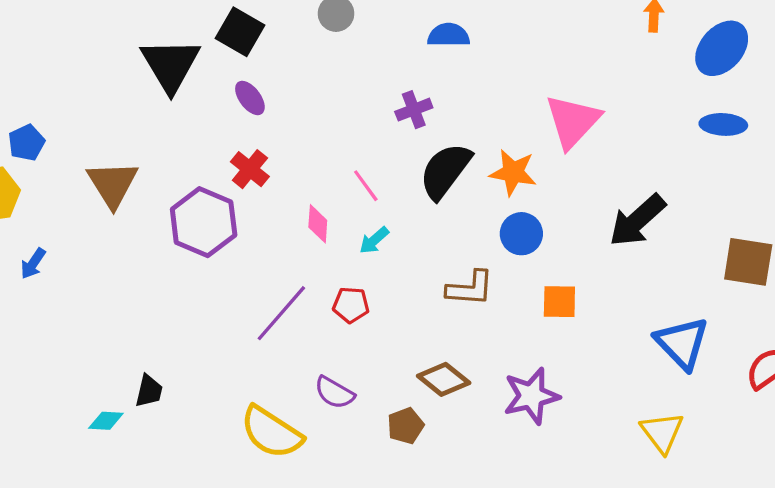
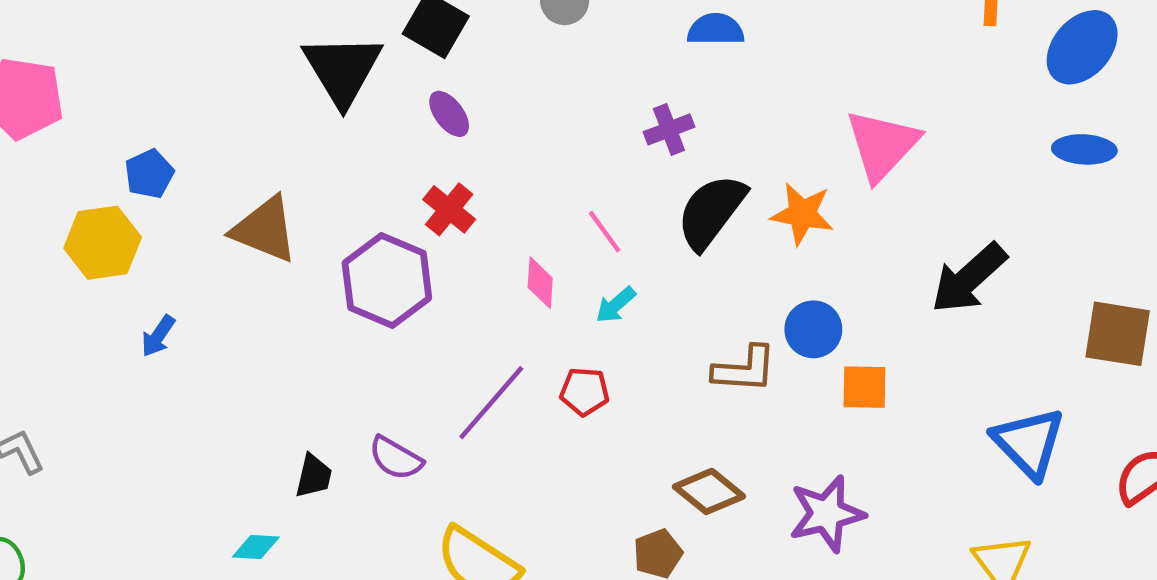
brown triangle: (113, 184) -> (265, 229), turned -36
blue circle: (521, 234) -> (813, 329), moved
black trapezoid: (149, 391) -> (314, 476), moved
purple semicircle: (334, 393) -> (396, 458), moved

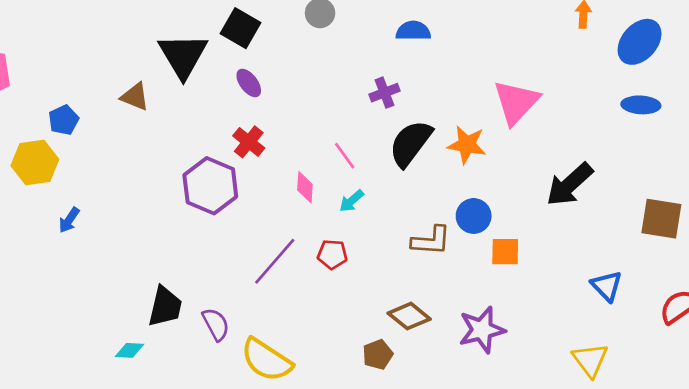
brown triangle: (265, 229) -> (135, 97), moved, size x0.7
blue triangle: (1029, 443) -> (607, 286), size x0.7
purple semicircle: (396, 458) -> (216, 324), moved, turned -148
black trapezoid: (314, 476) -> (165, 306), size x1.5

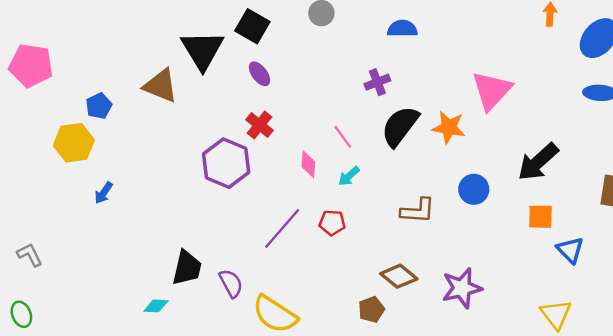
brown triangle: (135, 97) -> (161, 86), size x1.4
blue circle: (474, 216) -> (474, 189), moved
orange square: (505, 252) -> (540, 217), moved

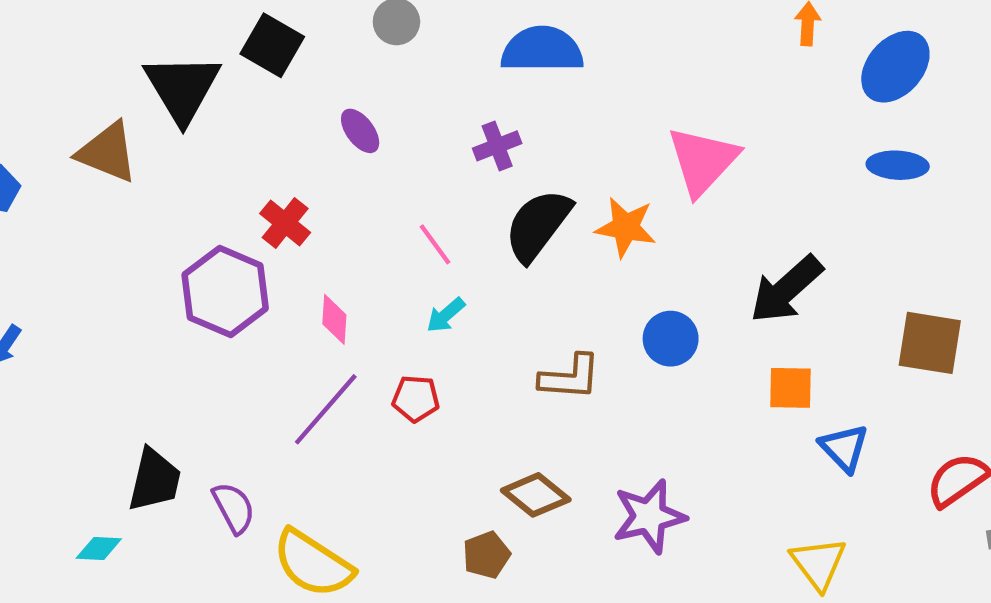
blue semicircle: (402, 29) -> (542, 50), size x1.5
purple ellipse: (260, 74) -> (360, 131), moved
pink diamond: (308, 164) -> (334, 319), moved

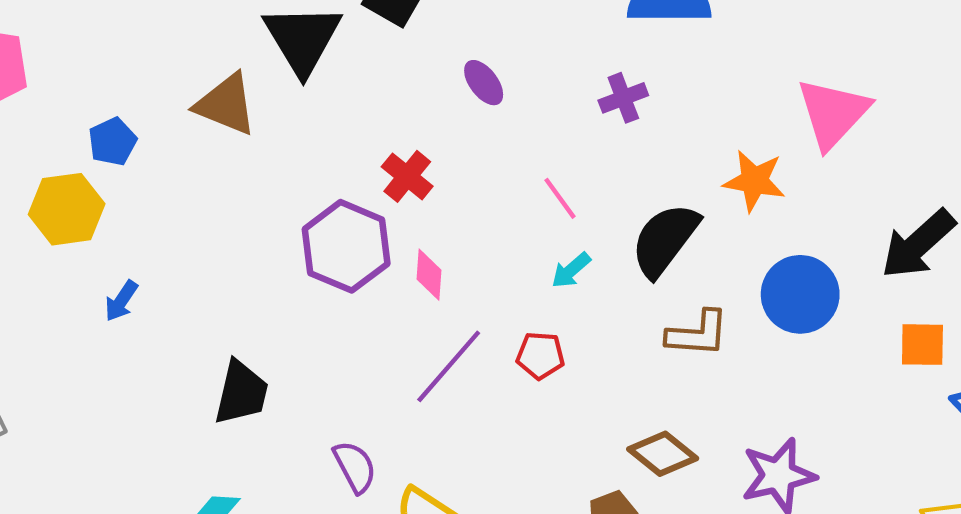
black semicircle: (538, 225) -> (665, 240), moved
pink diamond: (334, 319) -> (429, 275), moved
blue circle: (671, 339) -> (800, 294), size x1.4
black trapezoid: (154, 480) -> (241, 393), moved

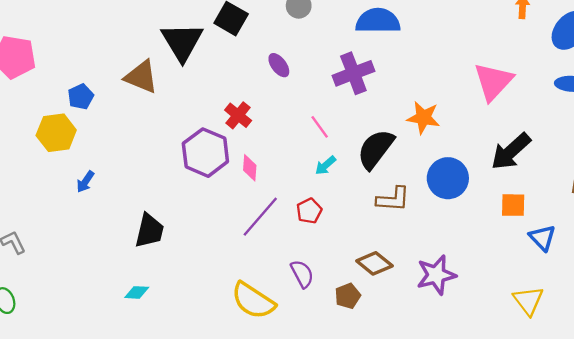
purple cross: (623, 98) -> (353, 73), size x1.6
pink triangle: (833, 113) -> (493, 81), moved
red pentagon: (540, 355) -> (309, 211), turned -30
purple semicircle: (355, 467) -> (302, 274), moved

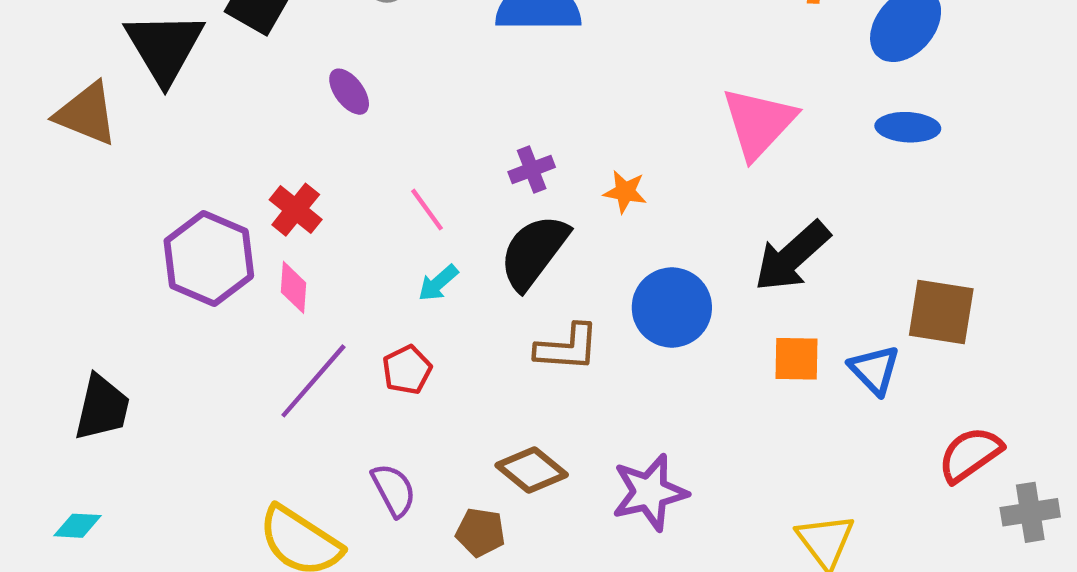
purple cross: (353, 73) -> (532, 169), moved, size x0.6
red cross: (238, 115) -> (296, 210), moved
orange star: (423, 118) -> (625, 192), size x0.7
blue triangle: (542, 238) -> (874, 370), moved
brown pentagon: (348, 296) -> (480, 532), turned 30

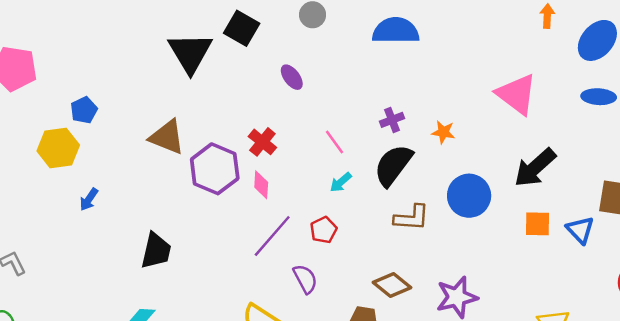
brown triangle: (86, 114) -> (167, 137), moved
pink triangle: (759, 123) -> (517, 94), turned -36
purple semicircle: (394, 490) -> (305, 279), moved

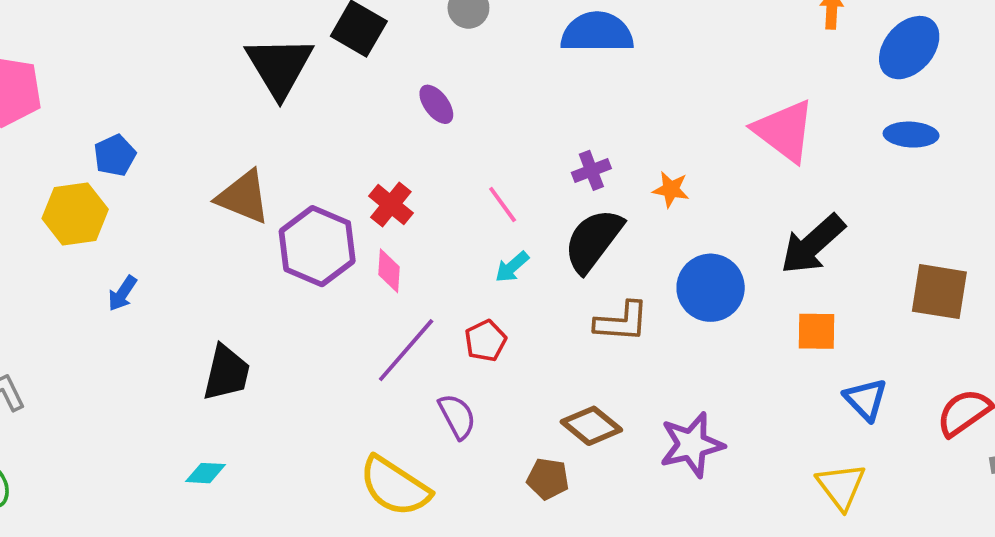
blue triangle: (580, 230) -> (866, 399), moved

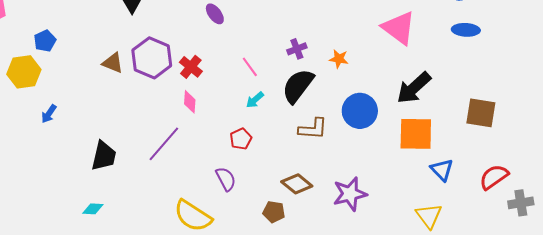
brown triangle: (243, 197) -> (113, 63), size x0.7
purple hexagon: (317, 246) -> (152, 58), moved
orange square: (816, 331) -> (416, 134), size x1.6
purple line: (406, 350) -> (164, 144), moved

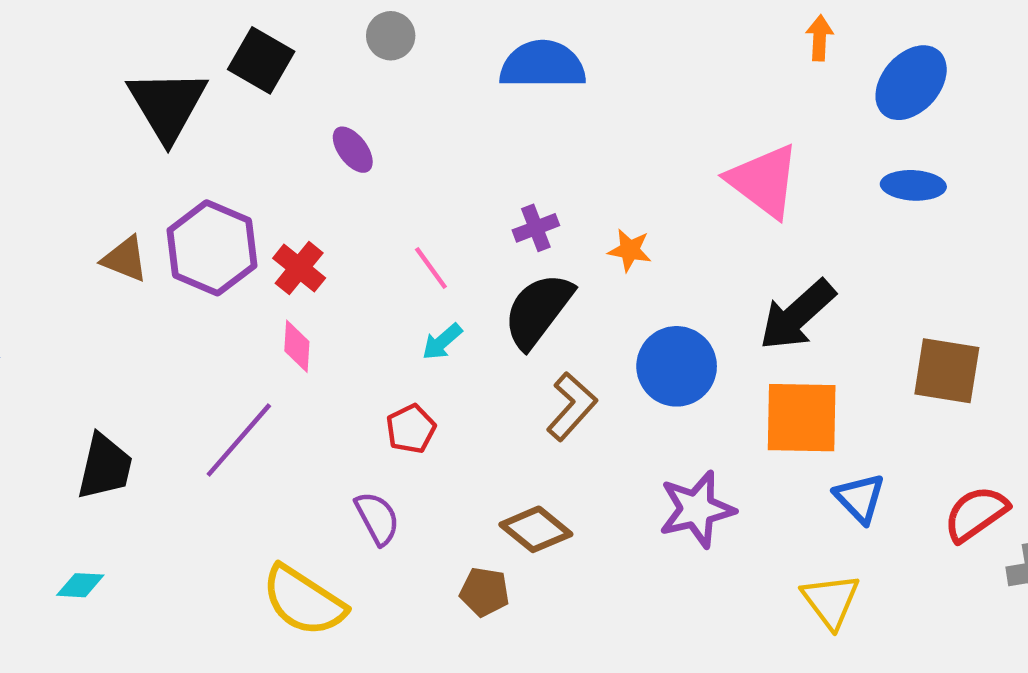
brown L-shape: (313, 129) -> (572, 406), turned -52
purple star: (350, 194) -> (697, 509), moved

